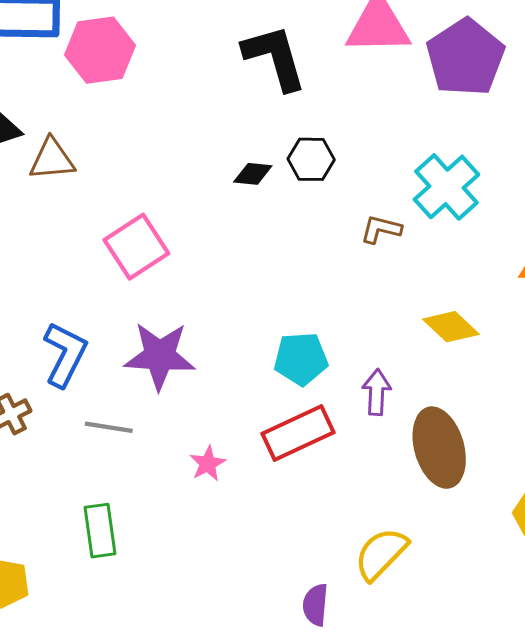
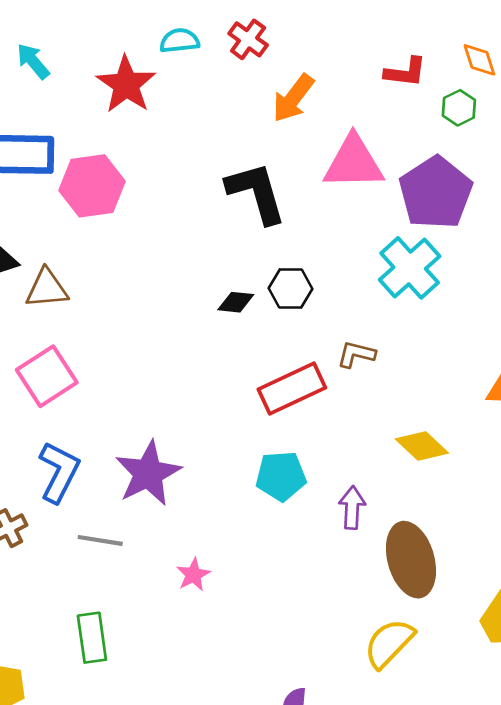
cyan cross: (446, 187) -> (410, 268), moved
pink square: (136, 247) -> (47, 376), moved
purple star: (160, 356) -> (148, 473), turned -30
red rectangle: (298, 433) -> (292, 388), moved
yellow semicircle: (381, 554) -> (389, 643), moved

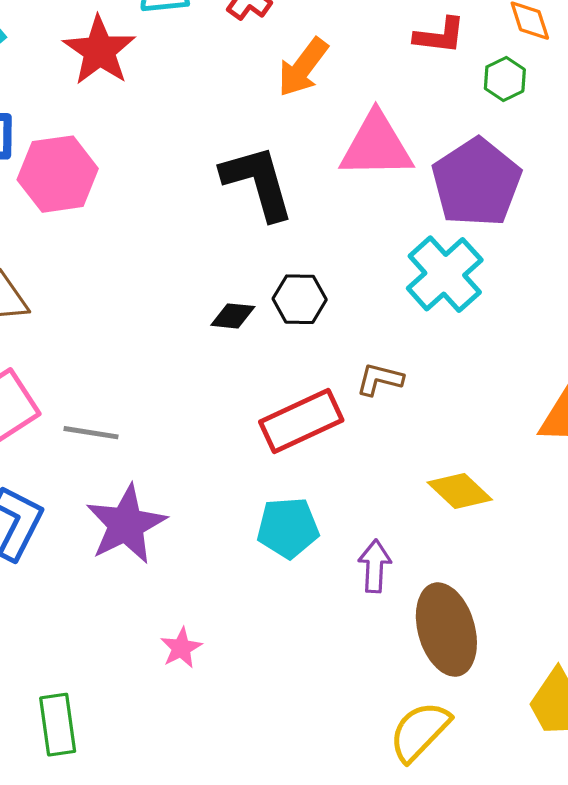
gray line: (100, 540) -> (91, 433), moved

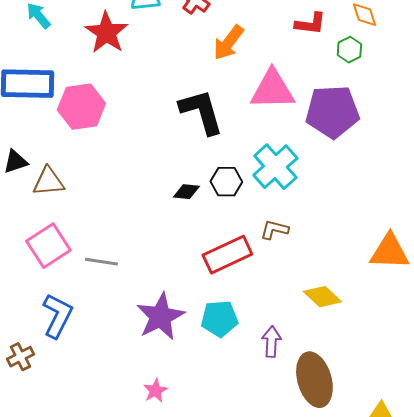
purple pentagon: (476, 182) -> (332, 112), turned 30
cyan cross: (445, 274) -> (275, 167), moved
purple star: (126, 524) -> (160, 317), moved

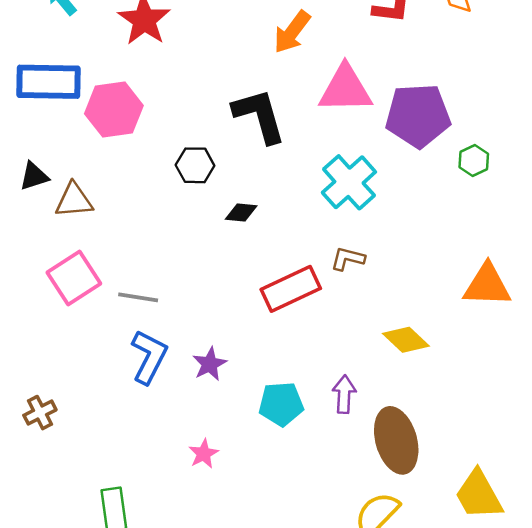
green hexagon: (349, 50) -> (474, 160), moved
black hexagon: (226, 182) -> (195, 165), moved
blue L-shape: (57, 316) -> (149, 357), moved
purple star: (160, 317) -> (210, 364), size x0.6
cyan pentagon: (219, 319) -> (281, 404), moved

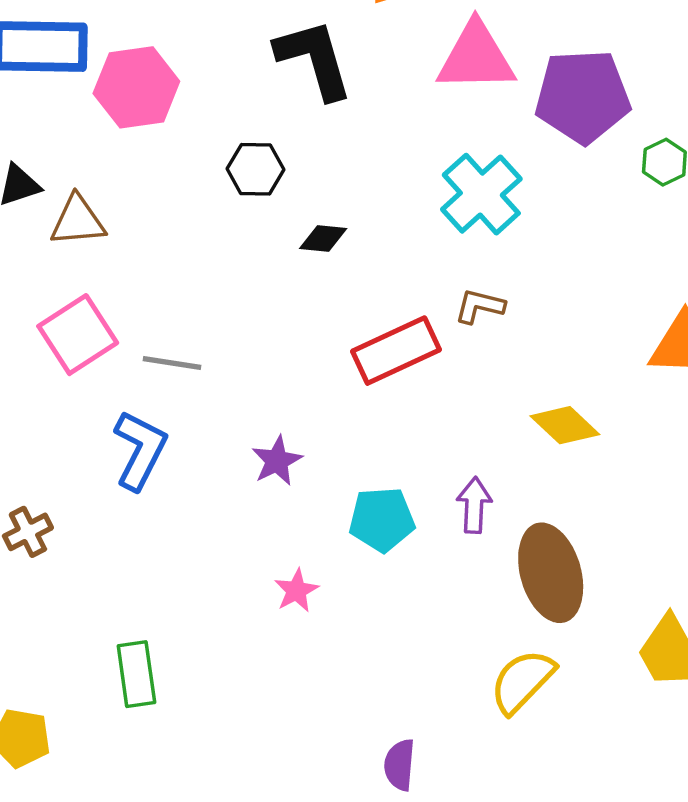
black L-shape: (259, 116) -> (314, 59), moved
blue L-shape: (149, 357) -> (140, 450), moved
pink star: (204, 454) -> (296, 591), moved

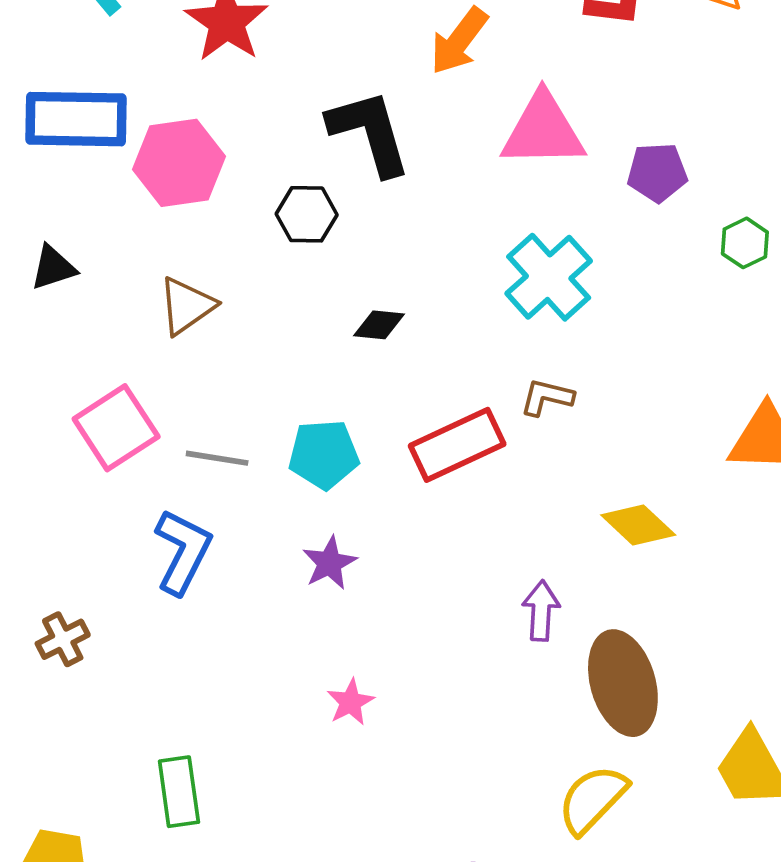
purple pentagon: (583, 96) -> (657, 172), size x0.6
black hexagon: (256, 169) -> (307, 214), moved
brown triangle: (78, 221) -> (187, 306), moved, turned -30
cyan pentagon: (382, 519) -> (324, 454), moved

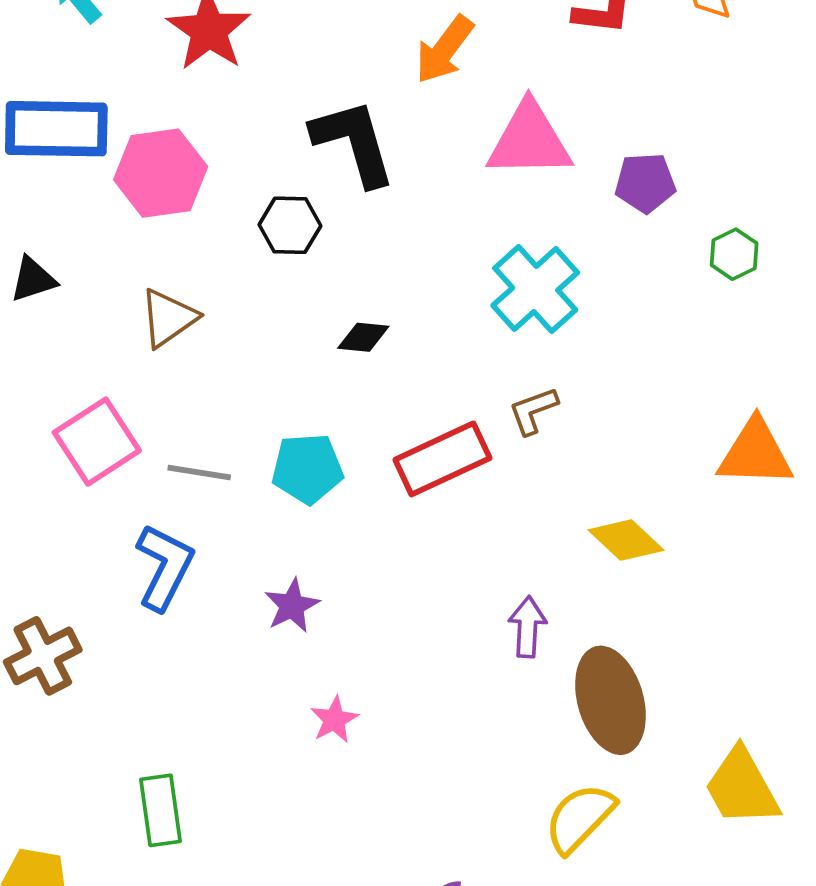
brown L-shape: (547, 397) -> (533, 411), turned -34
purple star: (329, 563) -> (292, 606), moved
brown cross: (63, 639) -> (43, 656), size x1.4

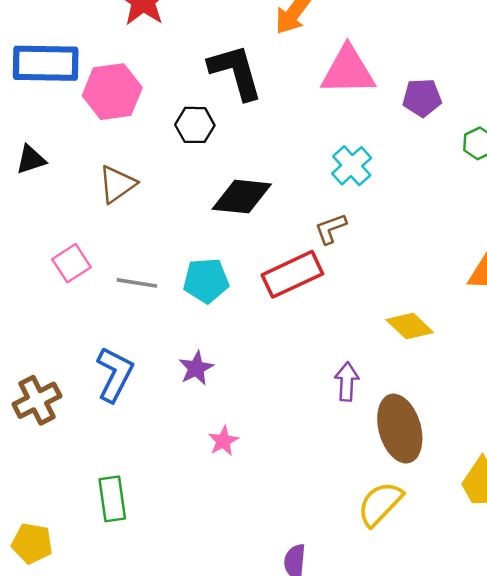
cyan cross: (535, 289) -> (352, 166), size x0.7
black diamond: (363, 337) -> (242, 197), size x1.8
brown L-shape: (533, 411) -> (331, 229), moved
pink square: (97, 442) -> (72, 263), size x0.7
blue L-shape: (164, 567) -> (115, 374), moved

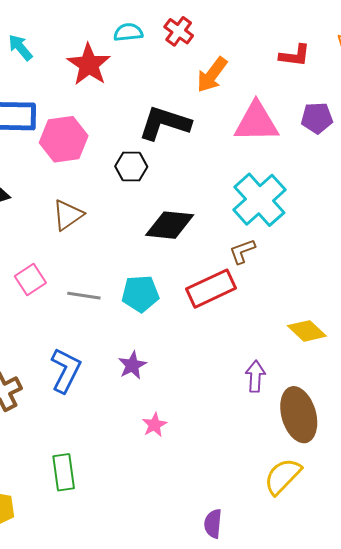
black L-shape: (236, 72) -> (165, 123), turned -56
purple pentagon: (422, 98) -> (317, 118), moved
cyan cross: (352, 166) -> (259, 200), size x1.6

